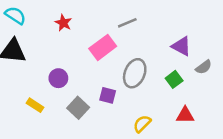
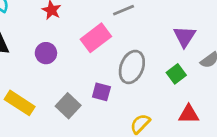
purple triangle: (181, 46) -> (185, 36), turned 35
purple circle: (58, 78) -> (46, 53), moved
yellow rectangle: (35, 105) -> (20, 103), size x1.5

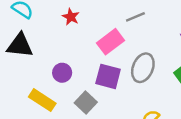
purple circle: (46, 53) -> (62, 73), moved
purple square: (101, 92) -> (108, 76), moved, size x1.5

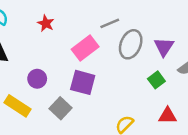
gray ellipse: (143, 68) -> (131, 44), moved

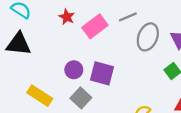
pink rectangle: (85, 48) -> (95, 26), moved
purple circle: (37, 79) -> (74, 70), moved

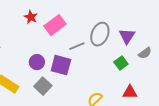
gray line: (128, 17) -> (77, 46), moved

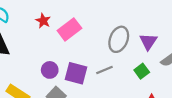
gray line: (77, 46) -> (104, 70), moved

